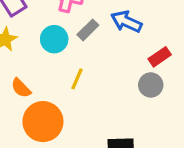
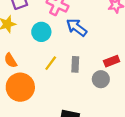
blue arrow: (126, 22) -> (77, 27), moved
gray rectangle: (88, 30) -> (75, 64), moved, turned -56

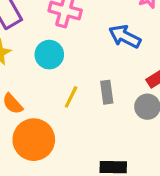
blue arrow: (77, 27) -> (125, 36), moved

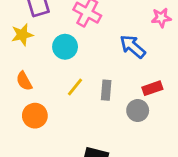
orange circle: (34, 140) -> (35, 116), size x0.7

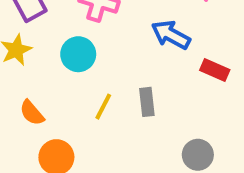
red rectangle: (152, 88) -> (215, 70), moved, turned 54
gray circle: (138, 111) -> (198, 155), moved

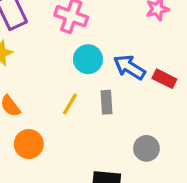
blue arrow: (171, 35) -> (129, 67), moved
cyan circle: (78, 54) -> (88, 59), moved

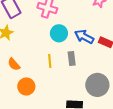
yellow line: (70, 104) -> (50, 61), turned -32
gray circle: (146, 148) -> (97, 85), size x1.5

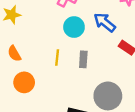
blue arrow: (84, 37) -> (105, 22), moved

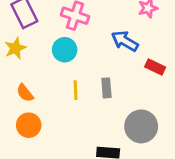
cyan circle: (74, 27) -> (65, 50), moved
orange circle: (24, 82) -> (29, 125), moved

